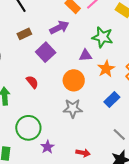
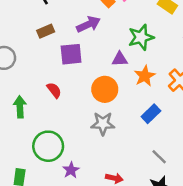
green star: (102, 37) -> (141, 37), turned -30
purple square: (46, 52) -> (71, 54), turned 36

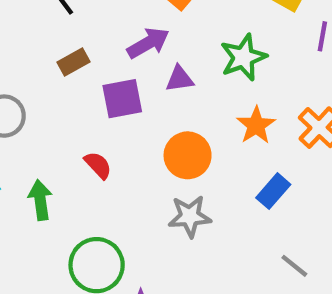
purple triangle: (120, 59) -> (179, 79), moved

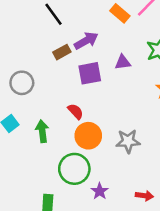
purple arrow: (148, 43) -> (86, 41), moved
orange circle: (188, 155) -> (88, 136), moved

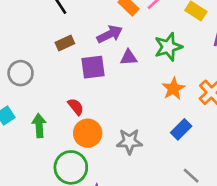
purple arrow: (86, 41) -> (110, 34), moved

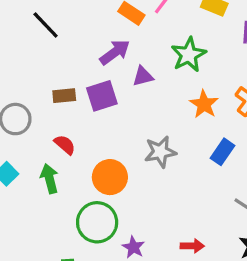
brown rectangle: (65, 43) -> (64, 96), moved, turned 30
red semicircle: (76, 107) -> (65, 145), moved
gray star: (129, 141) -> (160, 152), moved

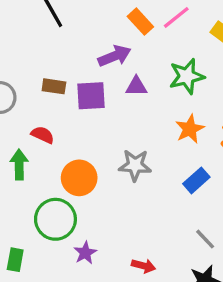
red semicircle: (65, 145) -> (43, 135), turned -30

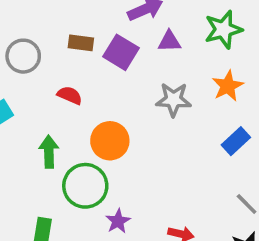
purple square: (91, 96) -> (121, 52), turned 36
green arrow: (19, 165) -> (49, 152), moved
gray star: (135, 165) -> (173, 100), moved

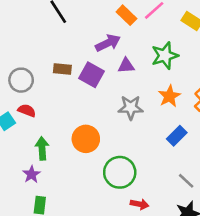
red semicircle: (70, 95) -> (27, 110), moved
green circle: (85, 186) -> (120, 172), moved
purple star: (118, 221) -> (32, 174), moved

